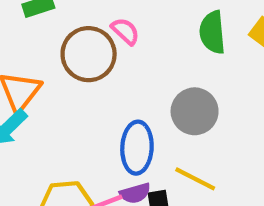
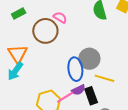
gray circle: (195, 111) -> (89, 59), moved

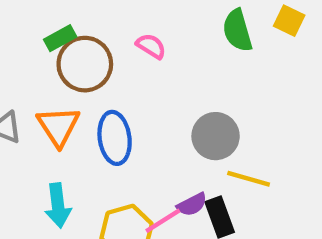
brown circle: (45, 31) -> (85, 64), moved
blue ellipse: (75, 69) -> (115, 138), moved
cyan arrow: (15, 71) -> (58, 205), moved, turned -42

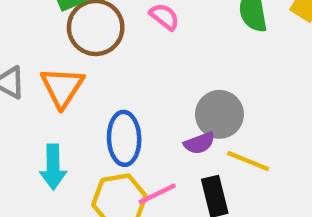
blue ellipse: (115, 138) -> (124, 138), moved
purple semicircle: (192, 205) -> (199, 143), moved

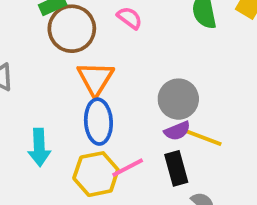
orange triangle: (62, 87) -> (96, 79), moved
purple semicircle: (199, 143) -> (177, 131), moved

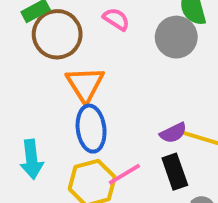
gray circle: (178, 99) -> (176, 37), moved

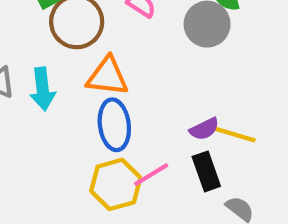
orange triangle: (85, 84) -> (108, 76), turned -51
cyan arrow: (32, 159) -> (43, 89), moved

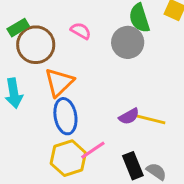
orange triangle: (108, 76) -> (59, 82), turned -48
black rectangle: (206, 171) -> (133, 166), moved

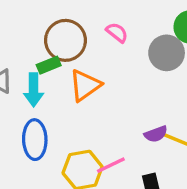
green rectangle: (18, 28) -> (49, 65), moved
blue ellipse: (65, 116) -> (35, 140), moved

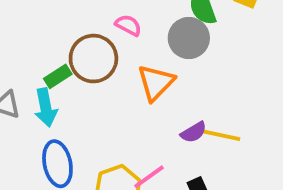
brown circle: (65, 40) -> (93, 59), moved
orange triangle: (85, 85) -> (156, 83), moved

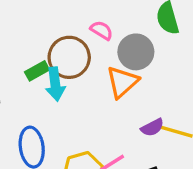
gray circle: (189, 38) -> (136, 52), moved
cyan arrow: (46, 108) -> (55, 84), moved

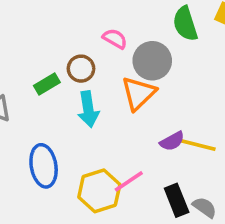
brown circle: (69, 57) -> (81, 69), size x0.6
cyan arrow: (55, 84) -> (88, 109), moved

